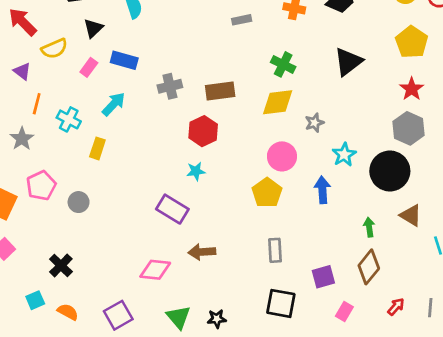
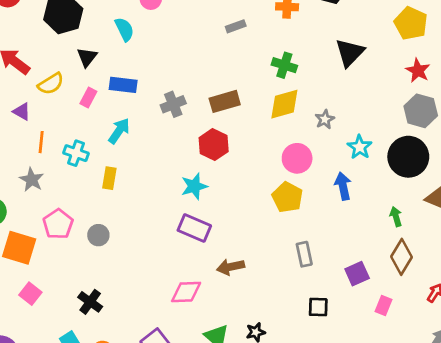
cyan star: (196, 171) -> (194, 186), moved, size x1.4
black square: (281, 303) -> (318, 307), size x0.7

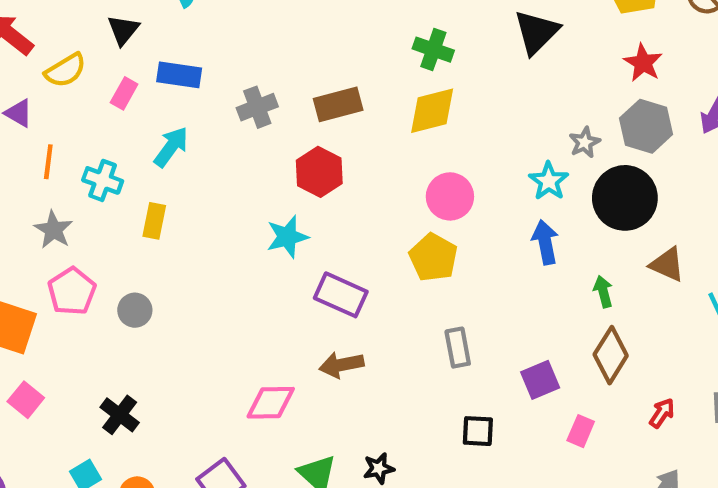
gray star: (325, 119) -> (585, 142), moved
gray star: (32, 180) -> (53, 230), moved
blue arrow: (343, 186) -> (545, 242), moved
purple rectangle: (194, 228) -> (341, 295), moved

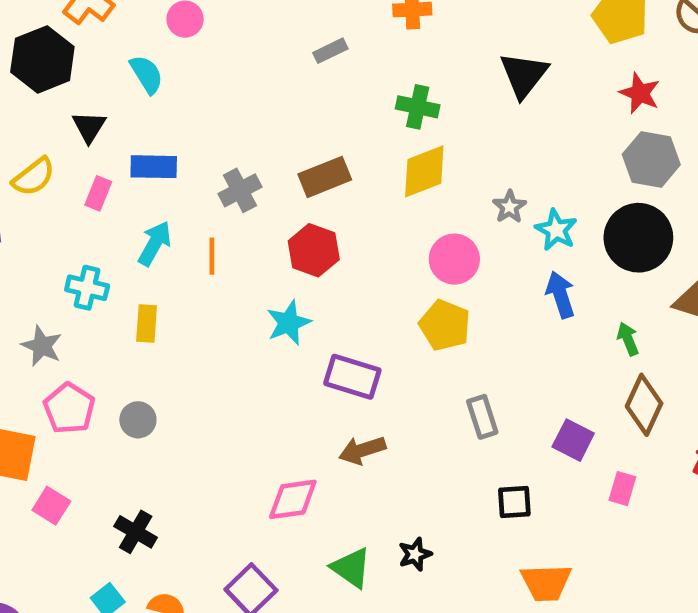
gray star: (585, 142) -> (509, 207), moved
orange line: (48, 162) -> (212, 256), moved
purple square: (540, 380) -> (573, 440), turned -33
pink square: (26, 400) -> (51, 506), moved

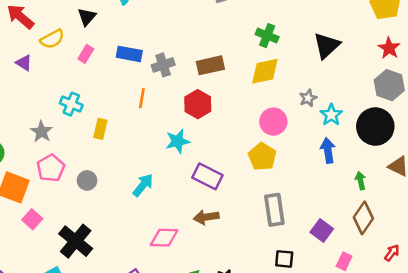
black triangle: (524, 75) -> (327, 46), moved
blue rectangle: (154, 167) -> (129, 54), moved
cyan arrow: (155, 243) -> (143, 185), moved
gray rectangle: (482, 417) -> (274, 210), size x1.4
black cross: (136, 532) -> (76, 241), size x1.5

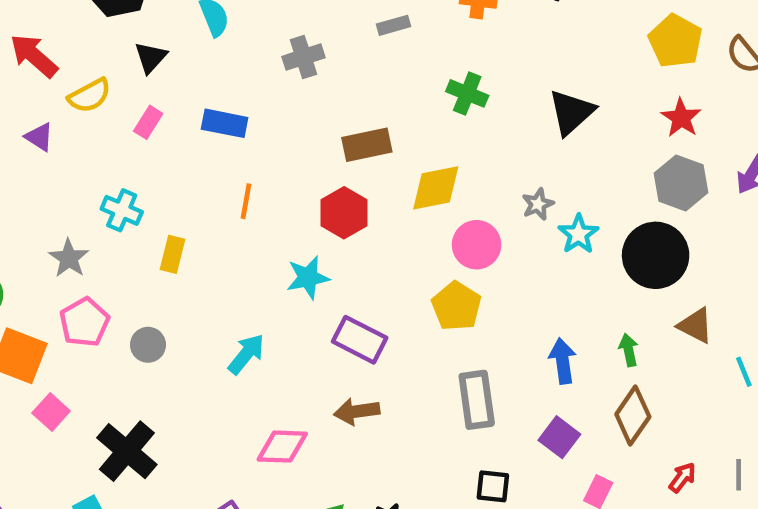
gray cross: (163, 65) -> (303, 57), moved
yellow diamond: (265, 71) -> (436, 188), moved
blue arrow: (328, 150) -> (563, 361), moved

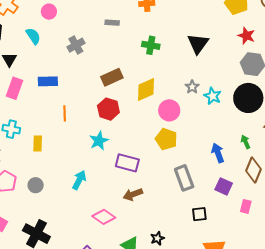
gray rectangle: (393, 25) -> (112, 23), turned 32
pink rectangle: (148, 122) -> (14, 88), size x1.5
pink diamond: (282, 447) -> (104, 217), turned 45

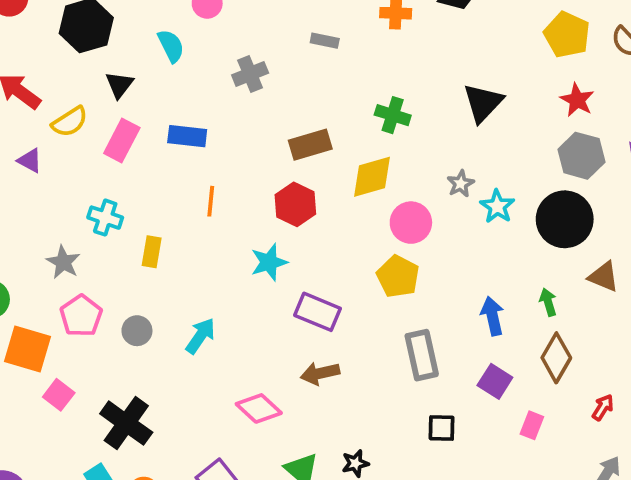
green cross: (151, 45) -> (393, 115), moved
cyan arrow: (79, 180) -> (200, 336), moved

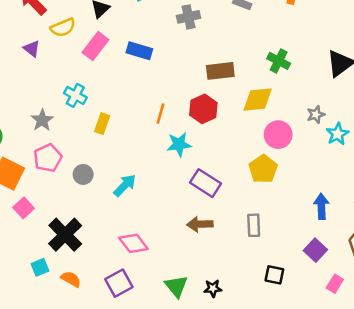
orange line: (211, 201) -> (160, 114), moved
gray rectangle: (422, 355) -> (254, 225), moved, size x0.7
pink diamond: (259, 408) -> (133, 243), moved

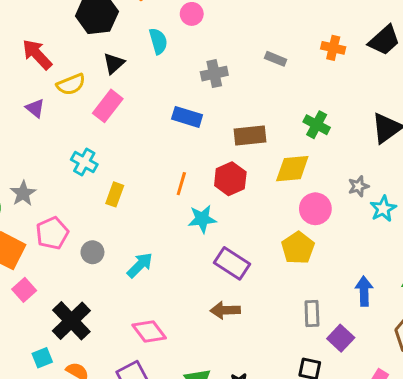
blue rectangle: (139, 51) -> (187, 117), moved
gray star: (42, 120) -> (23, 193), moved
gray rectangle: (254, 225) -> (312, 314), moved
purple square: (315, 250) -> (341, 338), moved

